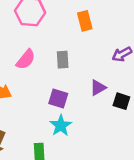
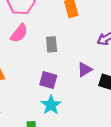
pink semicircle: (26, 59) -> (19, 33), moved

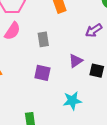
cyan star: (51, 105) -> (72, 101), moved, turned 30

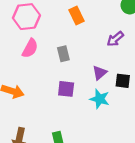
cyan star: (72, 101) -> (100, 99), moved, turned 30

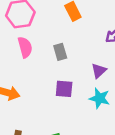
pink semicircle: (30, 48) -> (25, 47), turned -42

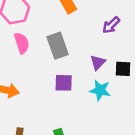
gray rectangle: (60, 52) -> (58, 46), size x1.5

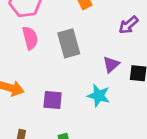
purple square: (64, 83) -> (53, 100), moved
cyan star: (100, 90) -> (99, 96), moved

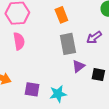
gray rectangle: (69, 43) -> (68, 44), moved
cyan star: (99, 96) -> (58, 94), moved, turned -30

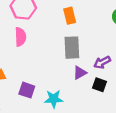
purple arrow: (94, 37) -> (102, 62), moved

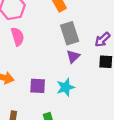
purple triangle: (80, 73) -> (73, 57), moved

